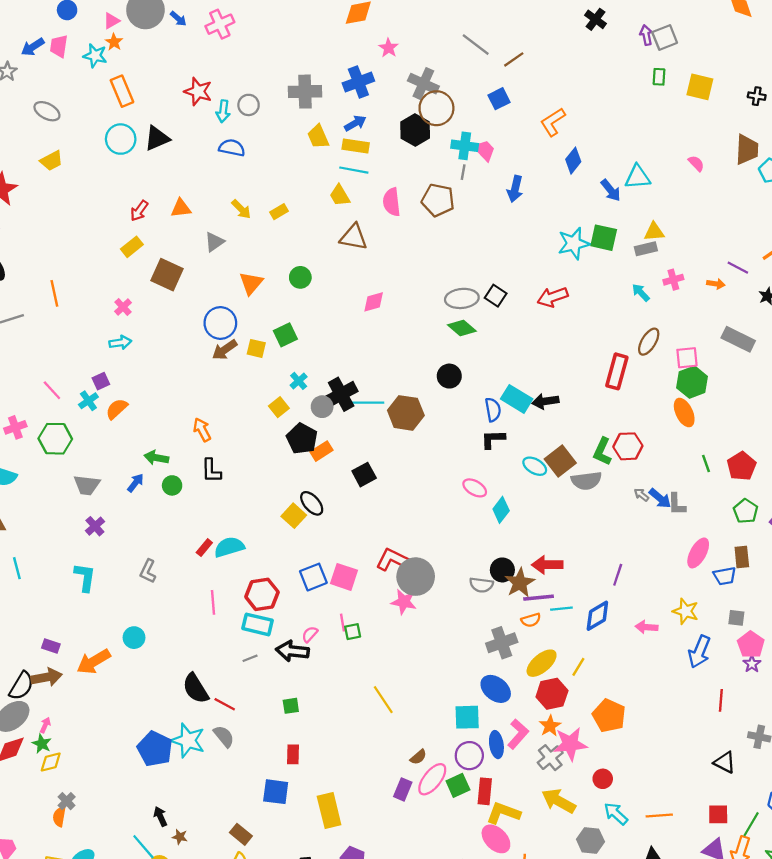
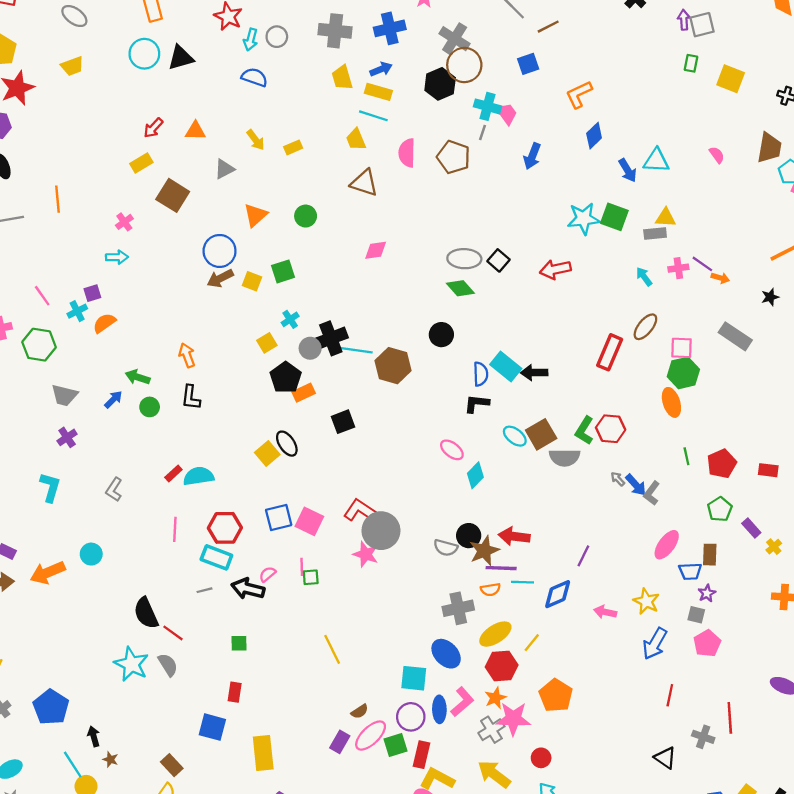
purple line: (738, 268) -> (702, 264), moved
gray L-shape: (677, 504) -> (652, 493), turned 30
purple star: (752, 664) -> (707, 593), moved
blue pentagon: (155, 749) -> (51, 707), moved

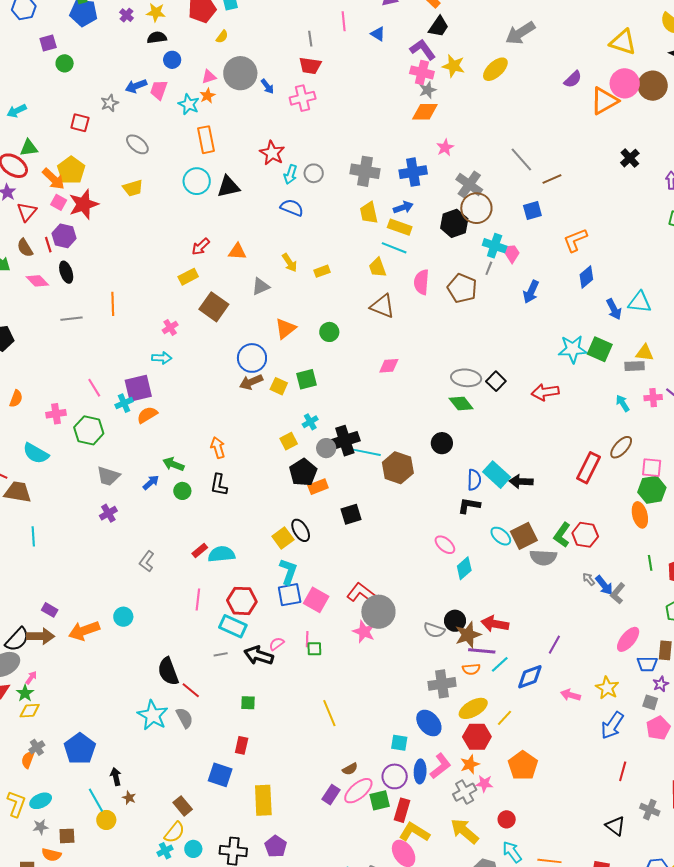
purple square: (92, 293) -> (138, 388), size x1.8
cyan L-shape: (50, 487) -> (288, 572), moved
cyan line: (522, 582) -> (500, 664), turned -48
cyan square: (414, 678) -> (399, 743), size x0.7
pink star: (513, 719) -> (484, 784), size x0.6

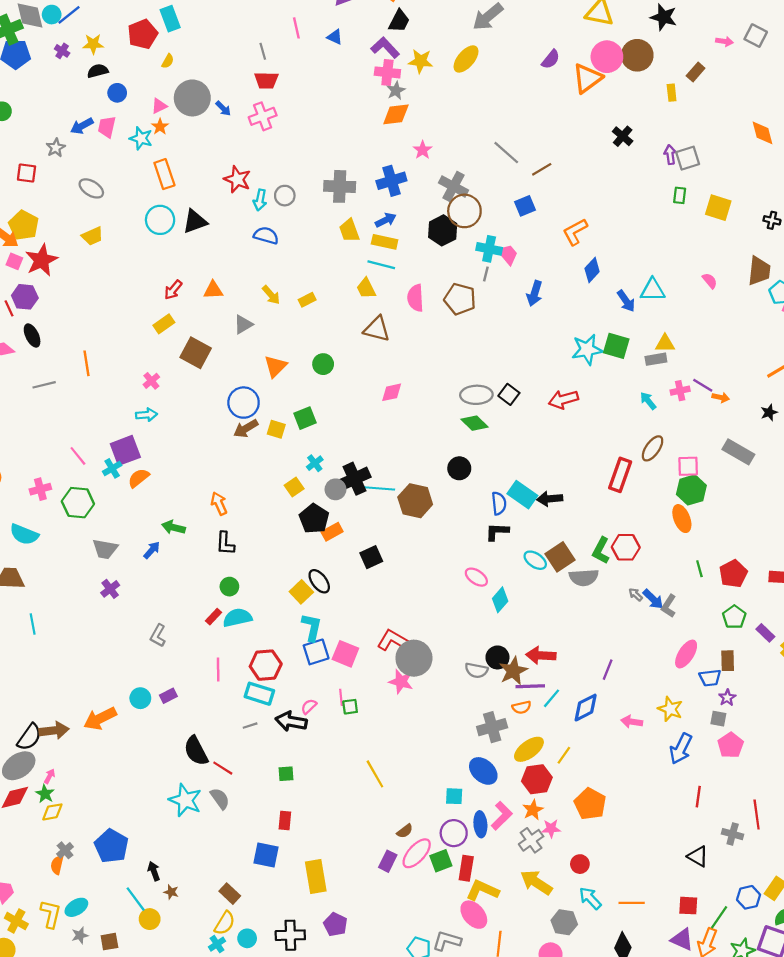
green circle: (182, 491) -> (229, 587), moved
purple rectangle: (50, 610) -> (168, 696), moved, turned -49

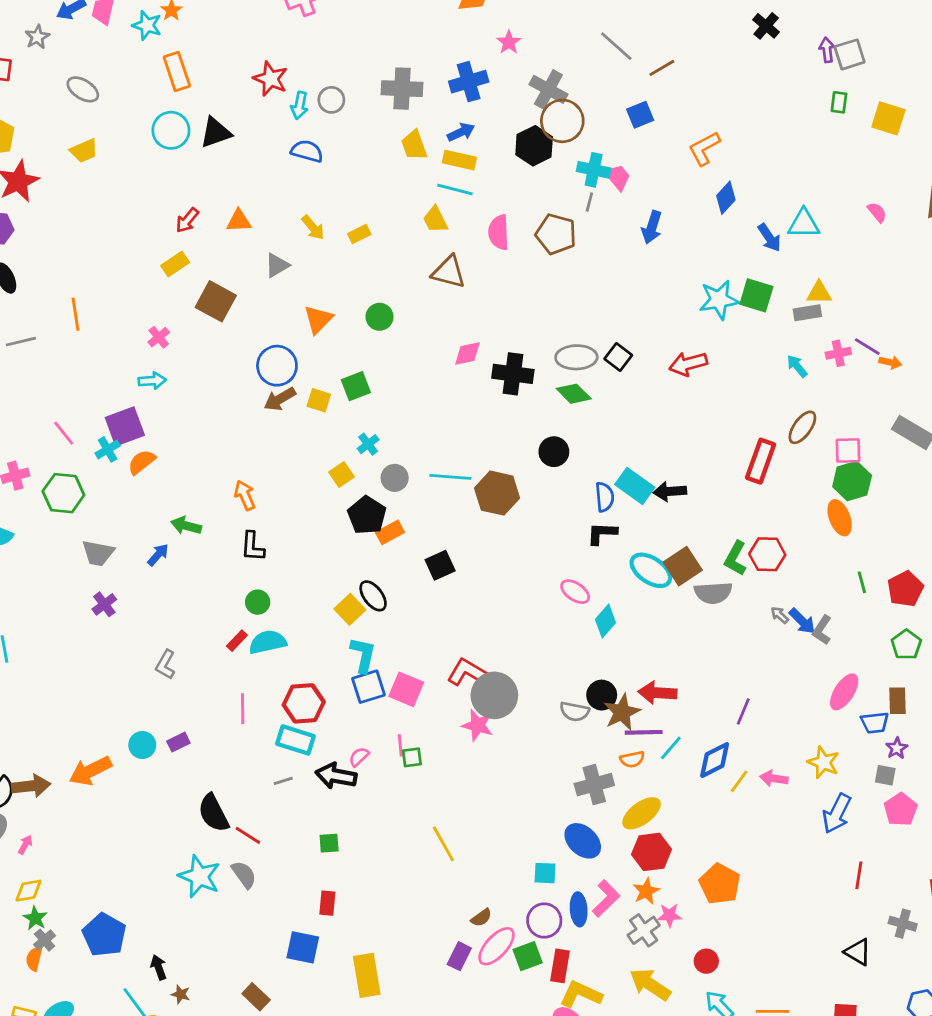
black cross: (355, 479) -> (513, 374), moved, turned 32
cyan ellipse: (535, 560) -> (651, 570), size x1.4
yellow line: (564, 755) -> (739, 781), moved
green star: (45, 794) -> (35, 918), moved

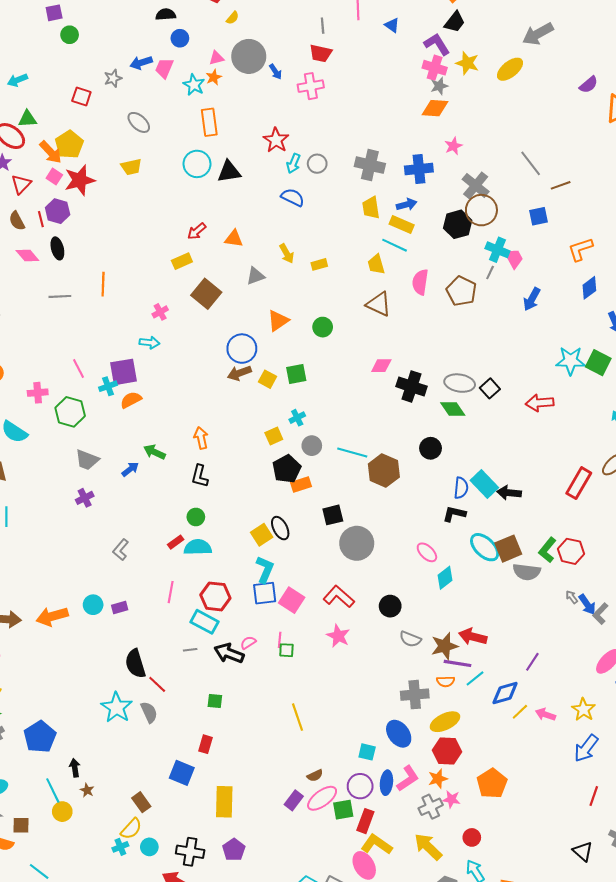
gray circle: (494, 695) -> (357, 543), moved
black circle: (602, 695) -> (390, 606), moved

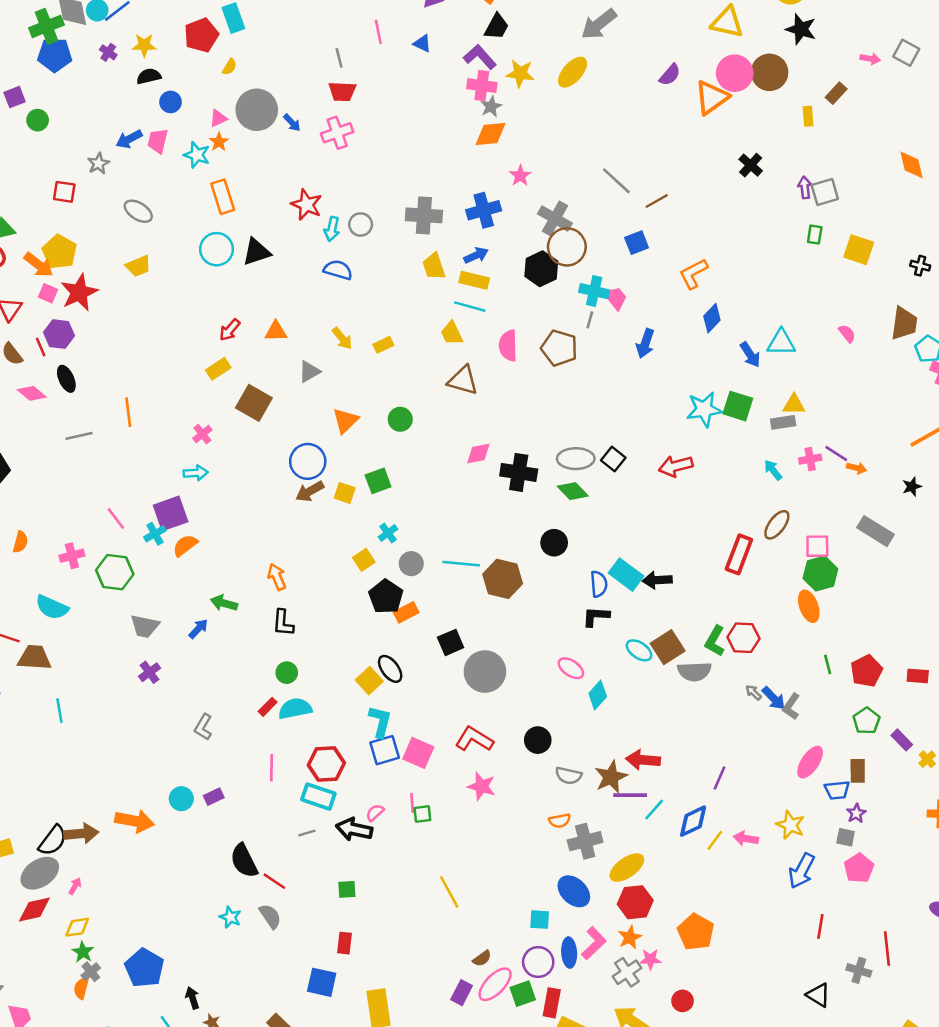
cyan ellipse: (485, 547) -> (639, 650), size x0.7
orange arrow: (52, 616) -> (134, 821), turned -144
orange semicircle: (446, 681) -> (560, 821), moved
cyan star: (117, 708) -> (230, 917), size x0.6

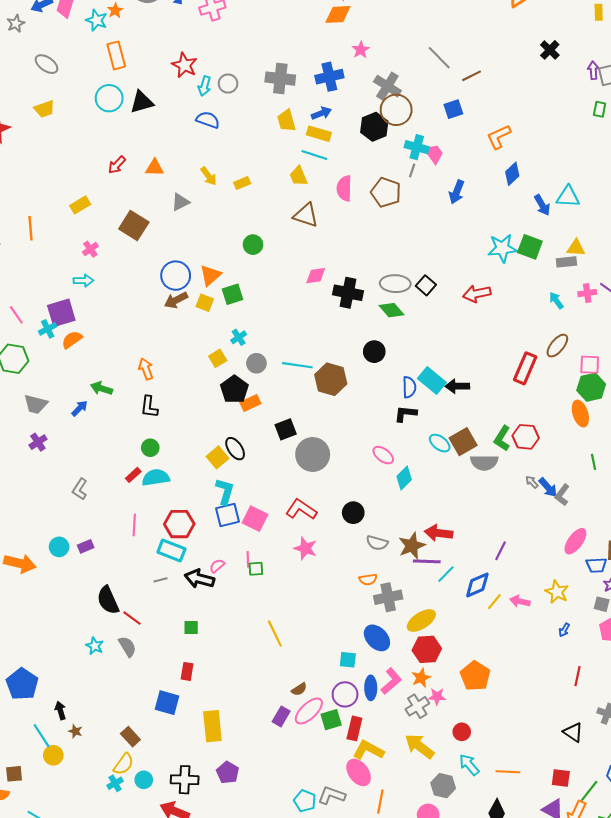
yellow rectangle: (218, 369) -> (80, 205), moved
orange triangle: (345, 421) -> (210, 275), moved
blue arrow: (802, 871) -> (564, 630), size x0.5

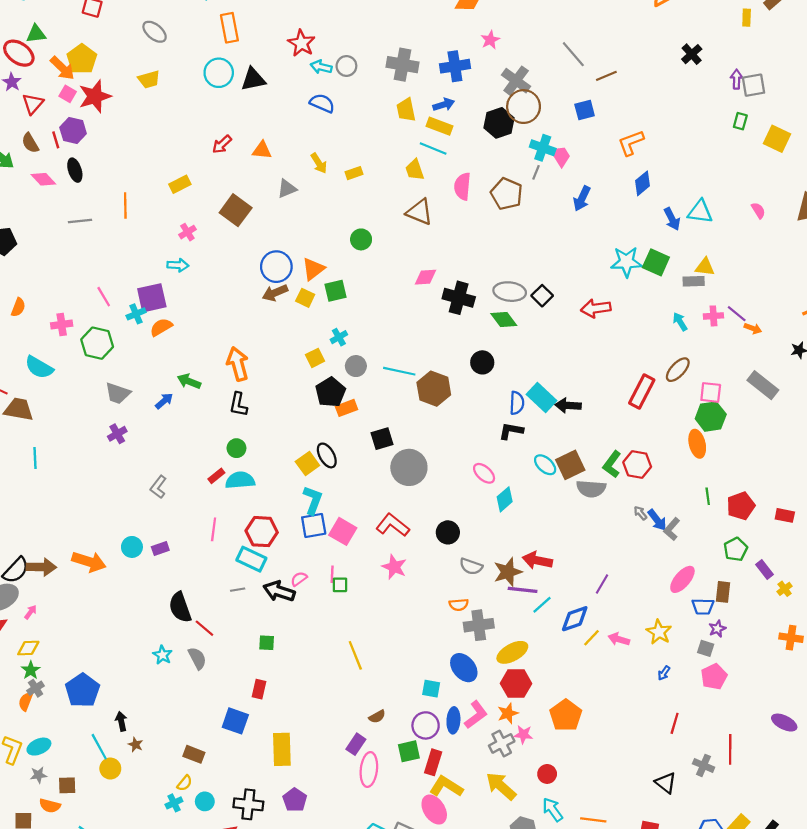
cyan arrow: (204, 86) -> (321, 67), turned 84
orange arrow: (146, 369) -> (238, 364), size x1.4
pink ellipse: (309, 711) -> (369, 769), moved, turned -44
brown rectangle: (130, 737) -> (194, 754), turned -30
yellow semicircle: (124, 764) -> (185, 783), size x0.7

